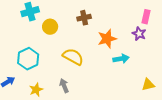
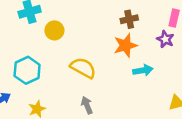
brown cross: (84, 18) -> (129, 19), moved
gray arrow: (64, 86) -> (87, 105), moved

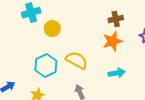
cyan hexagon: (27, 70) -> (46, 66), moved
cyan arrow: (143, 70) -> (117, 73), moved

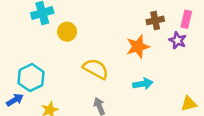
brown cross: (116, 19) -> (155, 20), moved
cyan hexagon: (46, 66) -> (31, 78), moved

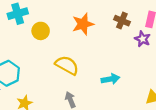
brown cross: (155, 20) -> (122, 21), turned 35
orange star: (138, 47) -> (83, 24), moved

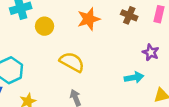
purple star: (143, 39) -> (151, 52), moved
cyan arrow: (110, 79) -> (134, 77), moved

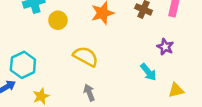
cyan arrow: (134, 77) -> (148, 72), turned 60

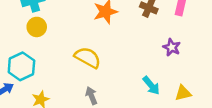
yellow circle: (58, 20) -> (37, 27), moved
cyan arrow: (148, 72) -> (151, 85), moved

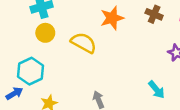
yellow semicircle: (88, 57) -> (84, 43), moved

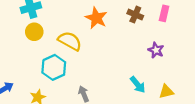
orange star: (112, 18) -> (96, 18), turned -30
cyan hexagon: (30, 71) -> (54, 67), moved

